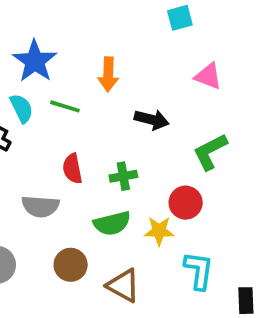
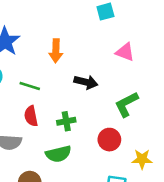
green line: (65, 106) -> (30, 86), moved
yellow star: (159, 231) -> (142, 159), moved

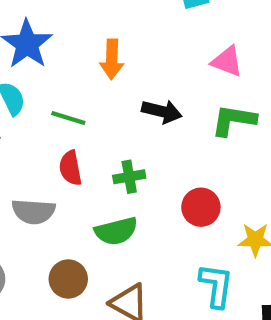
green L-shape: (126, 104) -> (234, 120), moved, turned 36

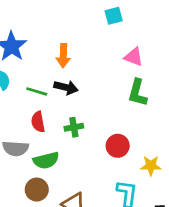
black arrow: (162, 111) -> (66, 87), moved
green L-shape: (234, 120) -> (138, 93), turned -84
green semicircle: (116, 231) -> (46, 160), moved

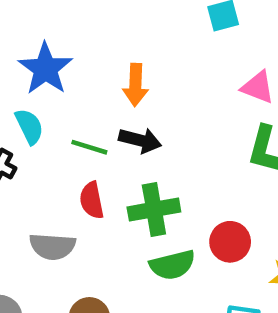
green cross: (74, 127) -> (154, 209), size x1.5
green semicircle: (46, 160) -> (172, 265), moved

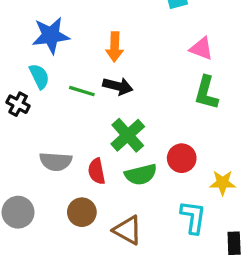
blue star: (45, 69) -> (51, 35), turned 30
red semicircle: (92, 200) -> (97, 171), moved
green cross: (154, 209) -> (128, 135), turned -32

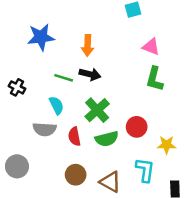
cyan semicircle: (39, 76) -> (56, 105), moved
brown circle: (82, 212) -> (76, 175), moved
brown triangle: (128, 230) -> (110, 182), moved

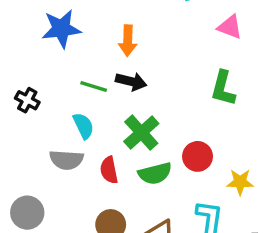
pink triangle: (151, 47) -> (230, 27), moved

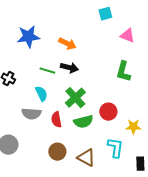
orange arrow: (128, 41) -> (67, 44), turned -66

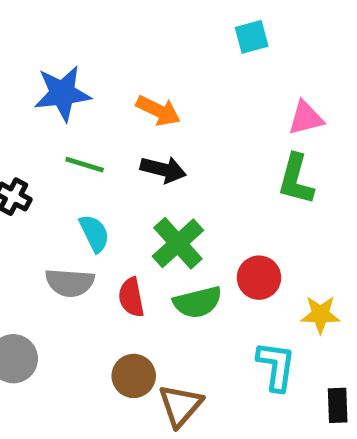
pink triangle: (127, 36) -> (306, 118), moved, turned -35
green line: (47, 71) -> (85, 165), moved
brown triangle: (86, 158) -> (180, 405), moved, turned 42

